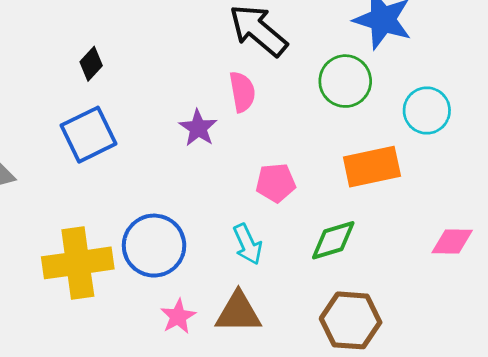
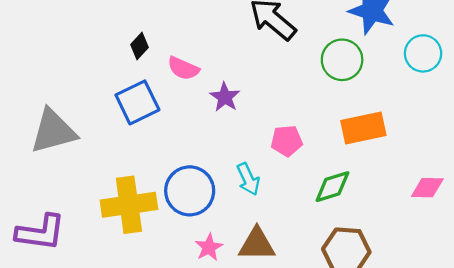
pink semicircle: (242, 92) -> (183, 68), moved, turned 124
cyan circle: (427, 111) -> (423, 53), moved
cyan arrow: (248, 244) -> (248, 179), moved

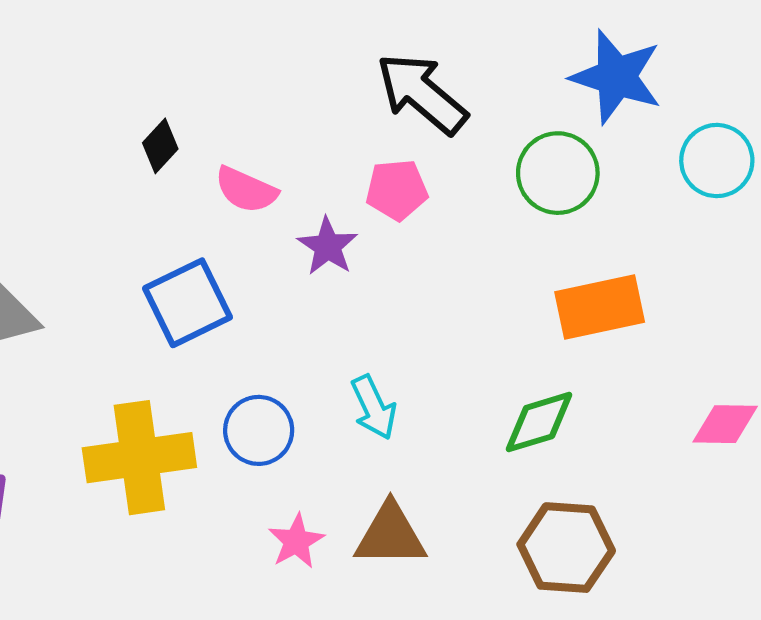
blue square: (137, 102) -> (188, 303), moved
pink pentagon: (287, 141) -> (397, 190), moved
blue circle: (190, 191) -> (259, 430), size x0.7

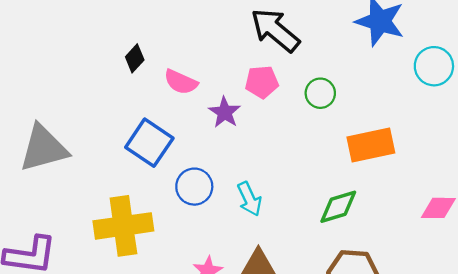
green circle: (558, 173) -> (320, 93), moved, size x0.7
blue square: (188, 303) -> (149, 143), turned -30
blue circle: (259, 430) -> (194, 187), moved

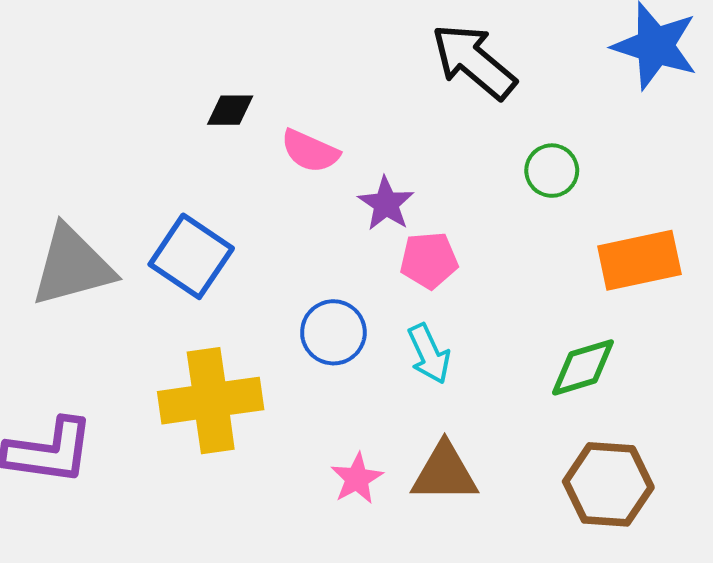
black diamond: (135, 58) -> (230, 110), turned 48
pink pentagon: (262, 82) -> (429, 260), moved
blue square: (149, 143) -> (191, 256), moved

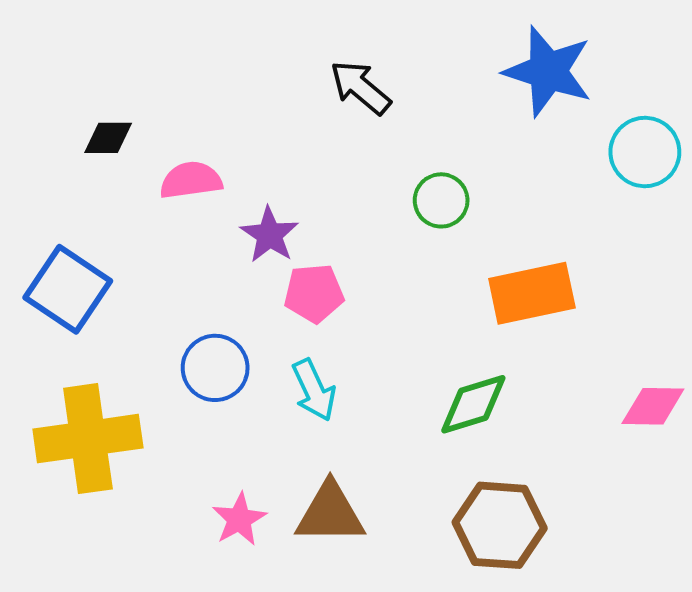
black arrow: (474, 61) -> (360, 87), size x0.7
pink semicircle: (310, 151) -> (191, 180), turned 148

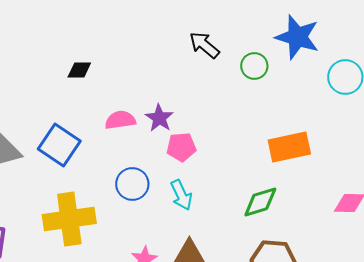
pink semicircle: (191, 180) -> (120, 120), moved
green circle: (441, 200) -> (254, 66), moved

